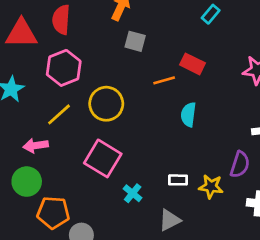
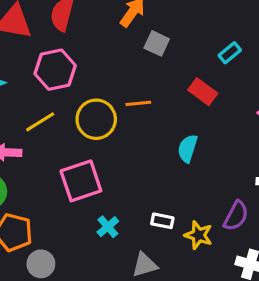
cyan rectangle: (211, 14) -> (230, 53), moved
gray square: (135, 41) -> (157, 43), moved
orange line: (164, 80) -> (138, 103), moved
pink square: (103, 158) -> (81, 181), turned 30

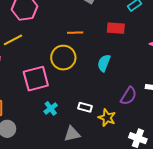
red rectangle: (203, 92) -> (116, 28), turned -36
yellow circle: (96, 119) -> (63, 58), moved
purple semicircle: (236, 216) -> (128, 96), moved

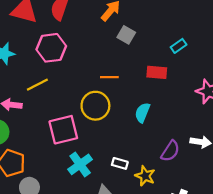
cyan cross: (51, 108) -> (80, 164), size x1.5

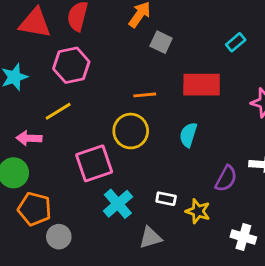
cyan rectangle: (179, 46) -> (236, 42), moved
red rectangle: (157, 72) -> (202, 85), size x1.5

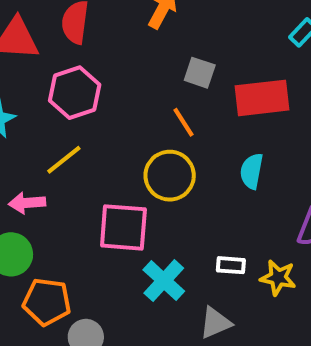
gray square: (161, 42) -> (200, 73), moved
orange line: (145, 95) -> (183, 122), turned 70
pink square: (94, 163) -> (123, 227), turned 30

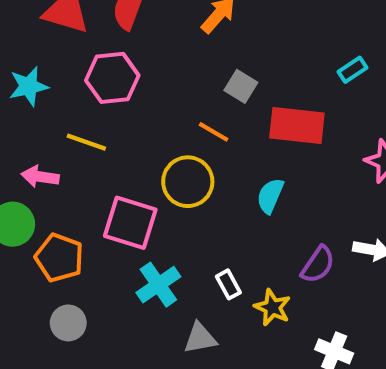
orange line: (183, 122) -> (214, 132), turned -40
yellow line: (64, 160) -> (86, 142), turned 45
white rectangle: (231, 265) -> (228, 284), turned 44
orange pentagon: (47, 302) -> (59, 258), moved

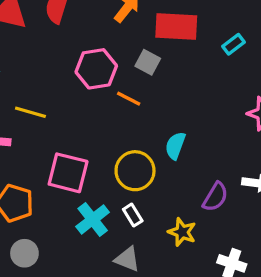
pink hexagon: (112, 78) -> (96, 69), moved
red rectangle: (297, 125) -> (176, 27), moved
yellow circle: (188, 182) -> (135, 171), moved
white rectangle: (228, 284) -> (133, 215), moved
gray triangle: (200, 338) -> (127, 259), turned 36

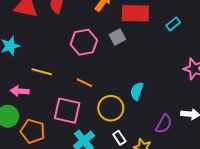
gray square: (148, 62) -> (117, 37), turned 35
orange line: (129, 99) -> (84, 83), moved
white rectangle: (133, 215) -> (119, 138), moved

